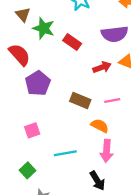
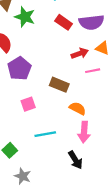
red rectangle: (72, 42) -> (64, 22), moved
pink line: (112, 100) -> (93, 71), moved
pink square: (32, 130) -> (28, 104), moved

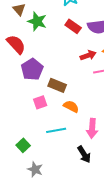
brown rectangle: (59, 85) -> (57, 85), moved
orange semicircle: (78, 108) -> (71, 106), moved

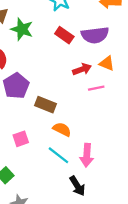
pink square: (40, 102) -> (21, 139), moved
cyan line: (56, 130) -> (58, 155), moved, turned 48

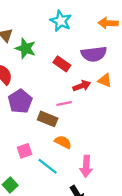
red rectangle: (64, 35) -> (62, 64), moved
pink line: (96, 88) -> (64, 104), moved
cyan line: (58, 155) -> (48, 166), moved

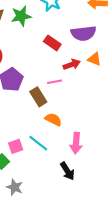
green star: (26, 48) -> (21, 16), moved, turned -30
brown rectangle: (48, 119) -> (38, 97), turned 36
pink square: (24, 151) -> (16, 146), moved

